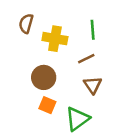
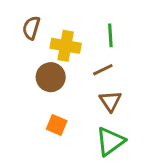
brown circle: (44, 77) -> (51, 77), moved
green triangle: (78, 119) -> (110, 141), moved

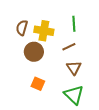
brown semicircle: (31, 28) -> (22, 28), moved
green triangle: (110, 141) -> (74, 95), turned -40

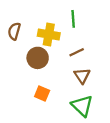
green line: (74, 24) -> (73, 19), moved
brown semicircle: (22, 28) -> (14, 31), moved

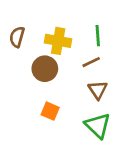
green line: (73, 19) -> (98, 36), moved

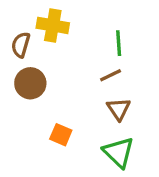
yellow cross: (58, 41) -> (53, 25), moved
brown circle: (45, 69) -> (30, 83), moved

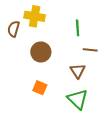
brown line: (111, 75) -> (90, 50), moved, turned 32
brown circle: (30, 83) -> (41, 52), moved

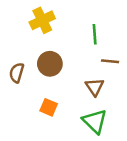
yellow cross: (35, 16) -> (42, 20), turned -36
brown semicircle: (14, 29) -> (17, 73), moved

